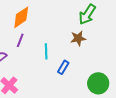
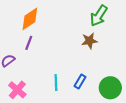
cyan line: (46, 51) -> (56, 83), moved
blue rectangle: (63, 67) -> (80, 81), moved

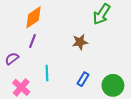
brown star: (89, 41) -> (80, 42), moved
cyan line: (56, 83) -> (47, 73), moved

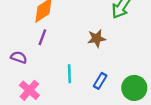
purple semicircle: (12, 59) -> (19, 57), turned 56
cyan line: (47, 73) -> (69, 74), moved

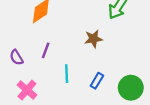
purple line: (42, 37) -> (46, 50), moved
purple semicircle: (19, 57) -> (16, 57), turned -140

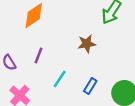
cyan line: (67, 74) -> (60, 79), turned 36

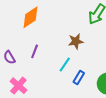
cyan line: (60, 79) -> (65, 64), moved

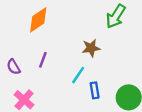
blue rectangle: (79, 78) -> (95, 90), turned -40

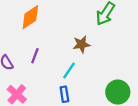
blue rectangle: (95, 90) -> (64, 94), moved

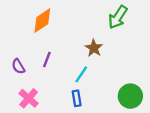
brown star: (81, 44) -> (94, 48), turned -30

